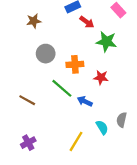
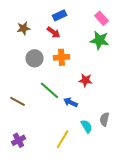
red arrow: (87, 22) -> (54, 32), moved
green star: (106, 42) -> (100, 40), moved
orange cross: (75, 64) -> (62, 57), moved

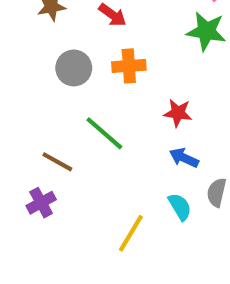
brown line: (18, 101) -> (57, 162), moved
blue arrow: (71, 102) -> (184, 158), moved
purple cross: (19, 140) -> (41, 203), moved

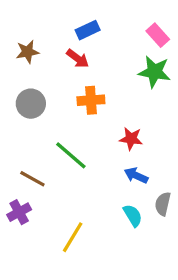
gray circle: (74, 68) -> (31, 104), moved
yellow line: (131, 233) -> (73, 237), moved

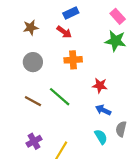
brown line: (32, 179) -> (33, 101), moved
purple cross: (19, 212) -> (34, 141), moved

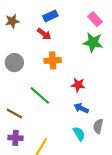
brown star: (31, 27) -> (12, 21), moved
brown line: (33, 101) -> (14, 113), moved
purple cross: (34, 141) -> (15, 138), turned 32

